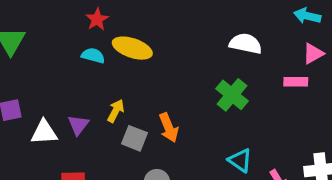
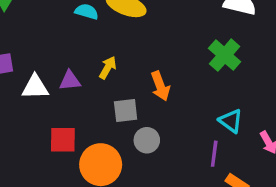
purple triangle: (78, 125) -> (70, 81), turned 45
gray square: (134, 138) -> (126, 110), moved, turned -30

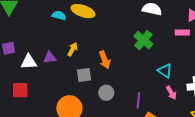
cyan triangle: (231, 121) -> (165, 71), moved
red square: (63, 140) -> (20, 90), moved
gray circle: (147, 140) -> (106, 93), moved

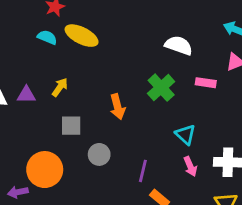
pink rectangle: (182, 33) -> (206, 83), moved
orange arrow: (105, 60) -> (117, 107), moved

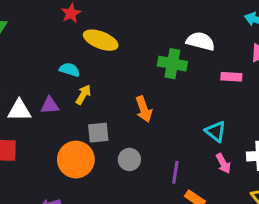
cyan semicircle: (47, 37) -> (70, 70), moved
green cross: (161, 88) -> (172, 64), moved, turned -32
orange circle: (45, 170) -> (76, 160), moved

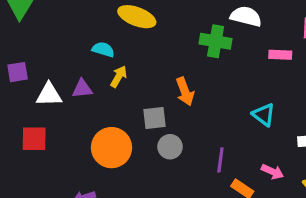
gray square: (98, 133) -> (155, 118), moved
pink arrow: (223, 163) -> (272, 172), moved, turned -36

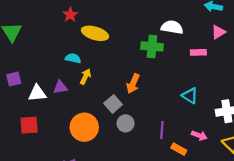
orange arrow: (185, 92) -> (133, 84), turned 48
gray square: (155, 118) -> (113, 104), turned -30

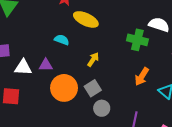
yellow arrow: (85, 77) -> (93, 60), moved
orange arrow: (133, 84) -> (142, 76), moved
orange circle: (84, 127) -> (64, 88), moved

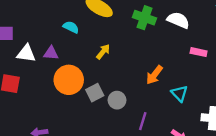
green cross: (137, 40) -> (144, 18), moved
gray square: (93, 88) -> (95, 93), moved
gray circle: (102, 108) -> (117, 100), moved

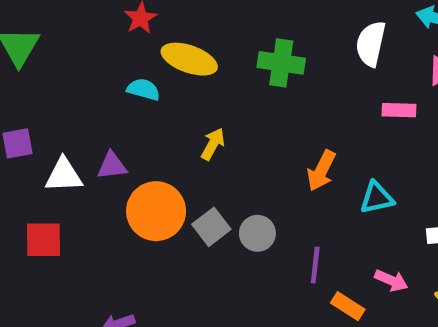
white semicircle: (178, 20) -> (371, 44), moved, turned -90
cyan semicircle: (71, 27) -> (143, 89), moved
cyan triangle: (179, 93) -> (377, 198), turned -48

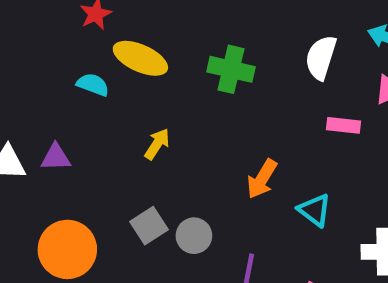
cyan triangle: (377, 198) -> (315, 210), turned 45
orange circle: (156, 211) -> (67, 249), moved

